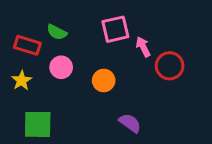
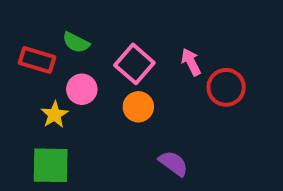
pink square: (115, 29) -> (134, 64), moved, turned -36
yellow star: (22, 80) -> (55, 115), moved

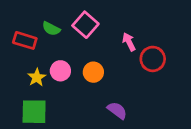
pink square: (134, 64) -> (85, 25), moved
pink circle: (82, 89) -> (60, 71), moved

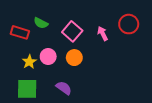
pink square: (85, 25) -> (72, 31), moved
red circle: (153, 59) -> (129, 24), moved
purple semicircle: (117, 110) -> (64, 88), moved

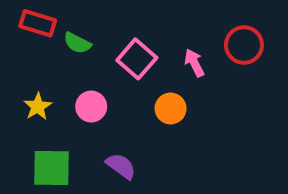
red rectangle: (20, 32) -> (38, 23), moved
orange circle: (74, 58) -> (171, 108), moved
yellow star: (29, 62) -> (38, 107), moved

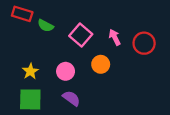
red circle: (244, 45) -> (144, 43), moved
yellow star: (38, 107) -> (30, 71), moved
pink circle: (91, 107) -> (66, 71), moved

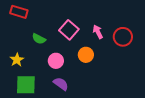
green semicircle: (46, 26) -> (39, 39), moved
yellow star: (30, 71) -> (17, 60), moved

